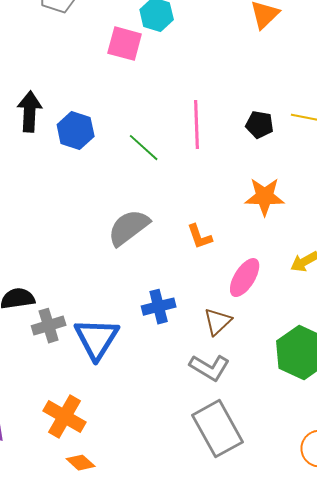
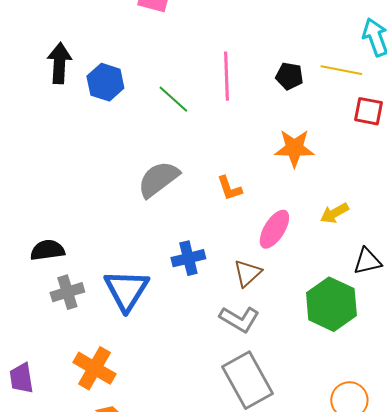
gray cross: (49, 326) -> (67, 292), moved

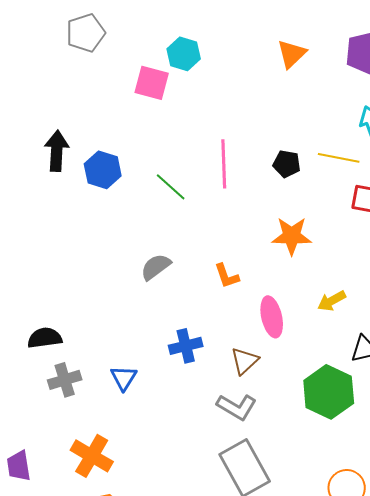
gray semicircle: (158, 179) -> (156, 267), size x0.7
pink ellipse: (274, 229) -> (272, 317), turned -45
blue triangle: (126, 290) -> (124, 378), size x0.6

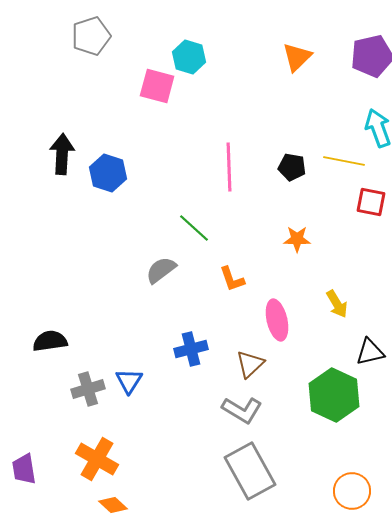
green line: (171, 187) -> (194, 228), moved
orange star: (292, 236) -> (297, 239), size x0.7
yellow arrow: (332, 301) -> (337, 304), turned -92
gray cross: (65, 380) -> (88, 389), moved

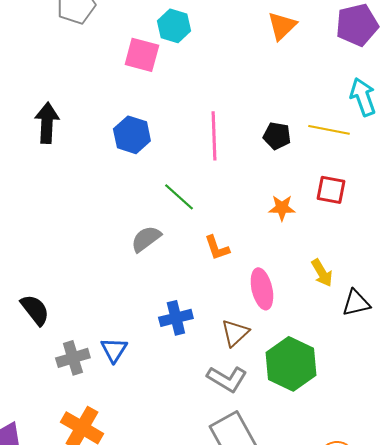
blue hexagon: (108, 173) -> (132, 135), moved
red square: (371, 202) -> (331, 190), moved
black semicircle: (50, 341) -> (35, 310), turned 60
black triangle: (370, 352) -> (356, 303), moved
green hexagon: (334, 395) -> (291, 364), moved

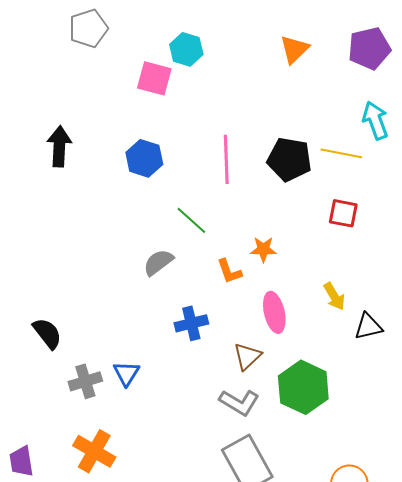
black pentagon: (277, 136) -> (289, 159), size x1.6
orange star: (282, 208) -> (263, 249), moved
blue cross: (176, 318) -> (191, 323), moved

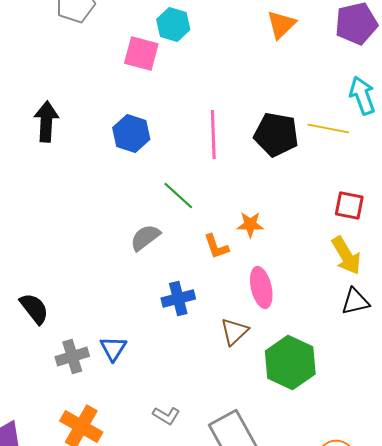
red square: (343, 213) -> (349, 206), moved
yellow arrow: (334, 296) -> (346, 256), moved, size x1.4
gray L-shape: (239, 402) -> (166, 416), moved, size x0.7

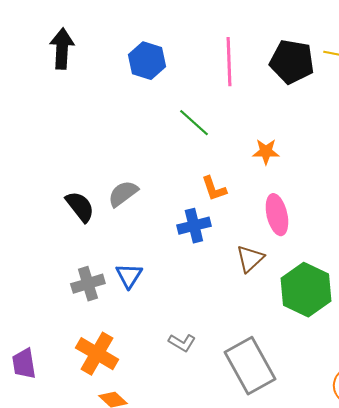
gray semicircle: (145, 238) -> (123, 194), moved
orange L-shape: (216, 246) -> (214, 189), moved
black semicircle: (34, 308) -> (80, 207), moved

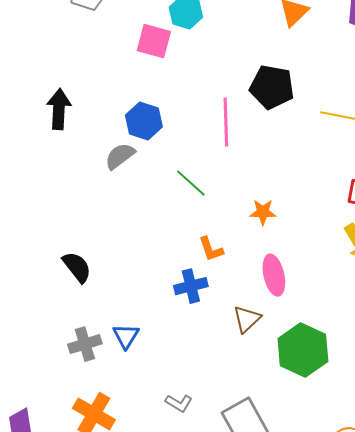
black pentagon: (292, 62) -> (272, 87), moved
gray semicircle: (123, 194) -> (120, 156), moved

